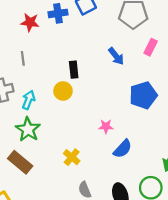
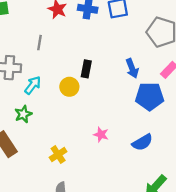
blue pentagon: (143, 95) -> (150, 96), moved
green star: (28, 129) -> (23, 114), size x0.7
blue semicircle: (123, 149) -> (142, 142), moved

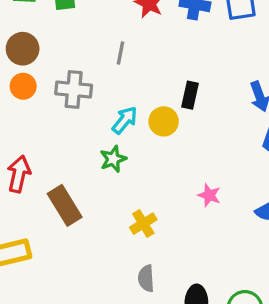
cyan arrow: (33, 85) -> (125, 120), moved
green star: (23, 114) -> (113, 159), moved

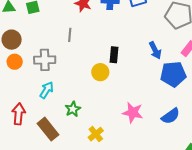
cyan arrow: (125, 120) -> (47, 90), moved
green star: (113, 159) -> (73, 109), moved
pink star: (209, 195) -> (133, 112), size x1.5

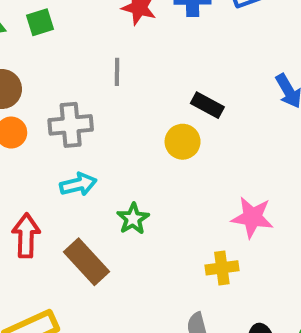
black rectangle: (114, 55) -> (207, 105), turned -63
cyan arrow: (47, 90) -> (78, 184), turned 48
yellow cross: (96, 134) -> (222, 268), moved, turned 35

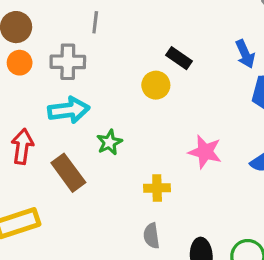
gray line: (117, 72) -> (95, 22), moved
cyan arrow: (78, 184) -> (69, 110), size x1.4
yellow cross: (222, 268) -> (157, 188), moved

